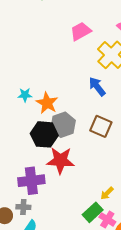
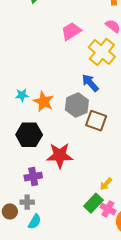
gray hexagon: (63, 125) -> (77, 105), moved
black hexagon: (44, 134) -> (29, 135), moved
purple cross: (31, 181) -> (33, 177), size x0.7

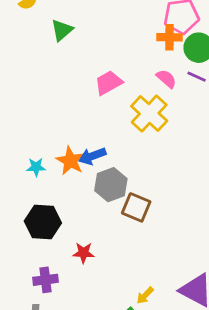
blue arrow: (90, 83) -> (92, 156), moved, turned -72
orange star: (44, 102) -> (70, 161), moved
red star: (60, 155) -> (83, 253), size x0.6

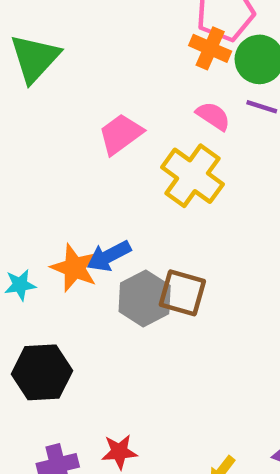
green triangle: (62, 30) -> (35, 58), size x1.4
orange cross: (170, 37) -> (210, 48), turned 30
brown square: (136, 207) -> (182, 293), moved
red star: (83, 253) -> (119, 452), moved

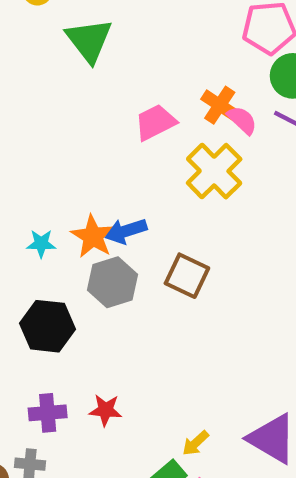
orange cross: (210, 48) -> (220, 105), moved
green triangle: (35, 58) -> (89, 40), turned -30
gray hexagon: (145, 298) -> (113, 282), moved

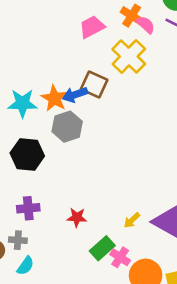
cyan star: (41, 244) -> (22, 103), size x1.6
brown square: (187, 276) -> (94, 84), moved
red star: (105, 410) -> (77, 217), moved
yellow arrow: (196, 443) -> (132, 220), moved

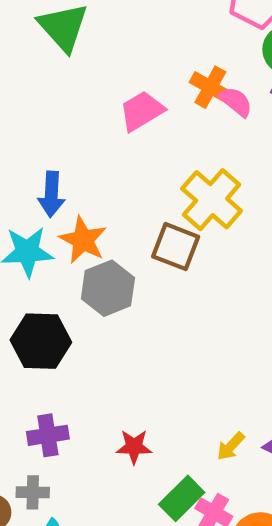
yellow cross: (129, 57) -> (212, 200), moved
brown square: (94, 84) -> (176, 247), moved
blue arrow: (75, 95) -> (51, 194), moved, turned -65

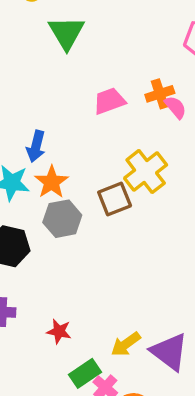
orange cross: (210, 87) -> (160, 94), turned 32
brown square: (176, 247) -> (115, 199), turned 36
yellow arrow: (231, 446) -> (126, 344), size x1.4

